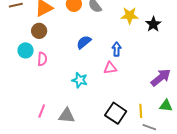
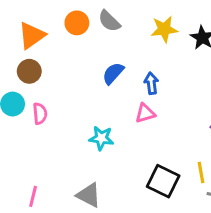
blue semicircle: (84, 42) -> (113, 73), moved
pink line: (42, 111) -> (33, 196), moved
gray triangle: (67, 116) -> (89, 195), turned 30

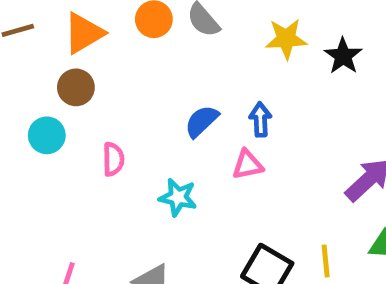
blue semicircle: (113, 73) -> (202, 121), moved
pink semicircle: (40, 114) -> (113, 159), moved

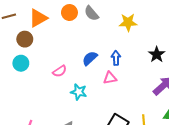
black star: (343, 56) -> (157, 54), moved
brown circle: (76, 87) -> (25, 39), moved
pink semicircle: (113, 159) -> (60, 71), moved, turned 56

